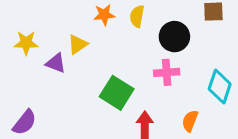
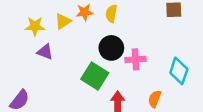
black circle: (174, 37) -> (111, 48), moved
yellow star: (26, 43) -> (35, 26), moved
yellow triangle: (78, 44) -> (63, 21), moved

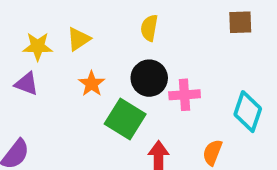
orange star: (85, 12) -> (92, 84), moved, turned -30
purple triangle: (45, 52) -> (26, 84), moved

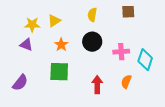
brown square: (240, 22) -> (128, 12), moved
pink cross: (185, 95) -> (121, 52), moved
green square: (125, 119) -> (59, 72), moved, turned -30

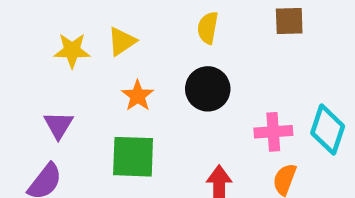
purple triangle: (26, 45) -> (58, 125), moved, turned 40
pink cross: (121, 52) -> (273, 132), moved

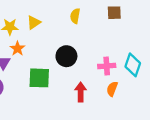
black circle: (208, 89) -> (66, 56), moved
orange star: (138, 96) -> (17, 49), moved

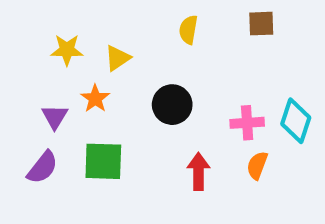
yellow triangle: (34, 22) -> (117, 58), moved
orange star: (17, 49) -> (95, 99), moved
green square: (39, 78) -> (103, 161), moved

